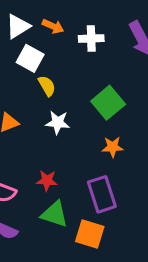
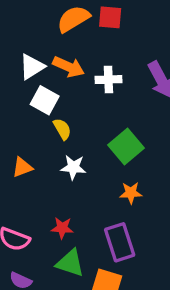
orange arrow: (53, 26) -> (69, 67), size x1.4

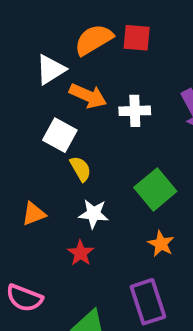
white triangle: (32, 67) -> (51, 70), moved
orange star: (131, 193) -> (161, 244), turned 30
red star: (62, 228) -> (80, 253), moved, turned 30

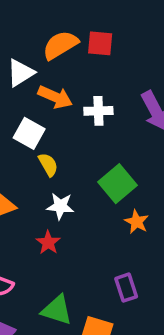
orange star: (161, 244) -> (137, 222), moved
purple rectangle: (148, 302) -> (126, 288), moved, size x0.7

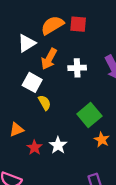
orange arrow: (55, 97) -> (49, 59), turned 95
white star: (60, 206) -> (58, 145), moved, turned 30
red star: (48, 243) -> (34, 148), moved

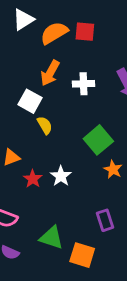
white triangle: (27, 43) -> (23, 20), moved

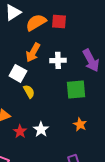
green square: (98, 140) -> (76, 89), moved, turned 35

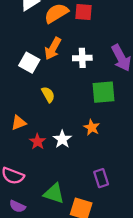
white square: (18, 73) -> (29, 63), moved
orange star: (80, 124) -> (92, 127), moved

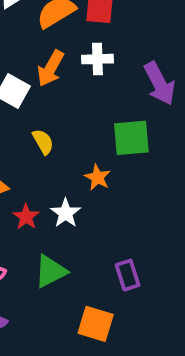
white cross: (82, 58) -> (97, 59), moved
orange star: (92, 127) -> (97, 177), moved
green triangle: (54, 193) -> (51, 271), moved, turned -45

